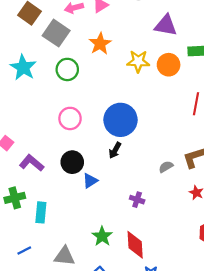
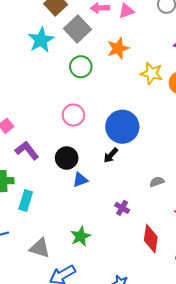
cyan star: (23, 67) -> (41, 40), moved
red diamond: (135, 245) -> (151, 239), moved

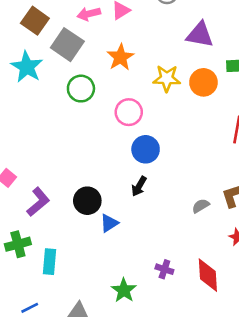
pink circle: (73, 115) -> (129, 112), moved
blue circle: (122, 127) -> (146, 149), size x0.7
purple L-shape: (27, 151) -> (38, 202), turned 100
purple cross: (122, 208) -> (164, 269), moved

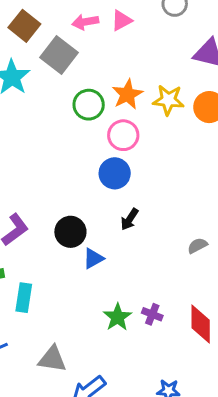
orange star: (120, 57) -> (127, 94), moved
green circle: (81, 89) -> (89, 105), moved
blue circle: (146, 149) -> (115, 173), moved
green star: (124, 290) -> (117, 317), moved

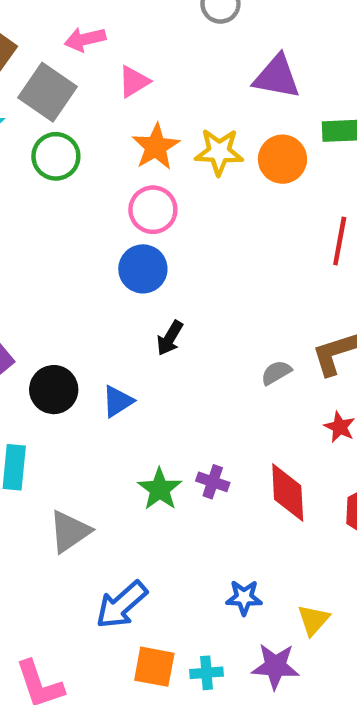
pink triangle: (122, 20) -> (134, 82), moved
green circle: (89, 105) -> (56, 156), moved
black circle: (70, 232) -> (54, 390), moved
gray triangle: (52, 359) -> (70, 531), moved, turned -40

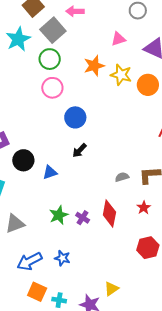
pink triangle: (134, 82) -> (118, 39), moved
pink circle: (153, 210) -> (52, 88), moved
red diamond: (288, 492) -> (109, 214), moved
blue star: (244, 598) -> (62, 258), moved

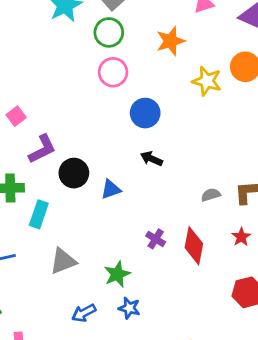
yellow star: (121, 75) -> (207, 81), moved
black arrow: (79, 150) -> (151, 159), turned 70
green star: (59, 215) -> (117, 274), moved
purple cross: (83, 218) -> (156, 239), moved
blue arrow: (30, 261) -> (84, 313), size x0.7

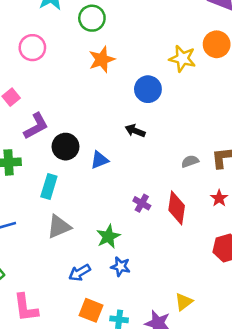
orange star: (171, 41) -> (102, 59), moved
pink circle: (113, 72) -> (32, 48), moved
blue circle: (145, 113) -> (148, 89), moved
cyan rectangle: (39, 214) -> (49, 187), moved

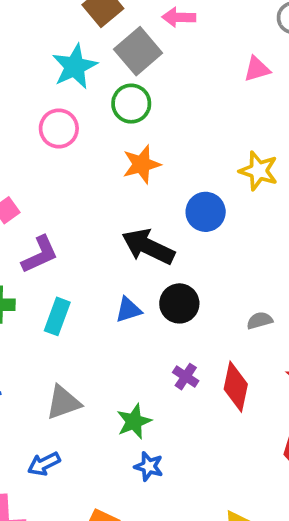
pink circle: (32, 48) -> (59, 128), moved
black arrow: (135, 131) -> (148, 247), moved, size x1.8
black circle: (65, 147) -> (179, 303), moved
cyan rectangle: (49, 187) -> (57, 316), moved
blue arrow: (80, 273) -> (44, 464), moved

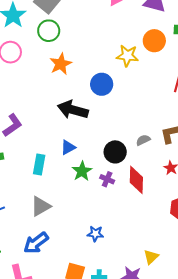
black circle: (179, 303) -> (115, 152), moved
cyan rectangle: (57, 316) -> (39, 164), moved
green star: (134, 421) -> (82, 171), moved
blue arrow: (44, 464) -> (36, 243), size x1.4

